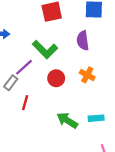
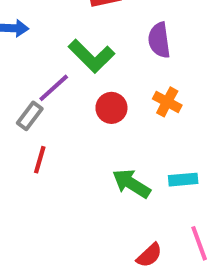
red line: (25, 103) -> (40, 160), moved

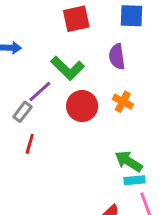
red circle: (111, 108) -> (82, 106), size x1.4
cyan rectangle: (183, 180) -> (134, 180), moved
green arrow: (131, 184) -> (129, 161), moved

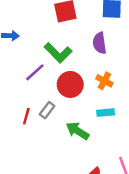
gray rectangle: (22, 112) -> (47, 110), moved
green arrow: (129, 161) -> (78, 131), moved
cyan rectangle: (134, 180) -> (106, 113), moved

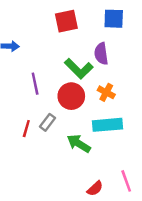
green L-shape: (58, 53) -> (79, 69), moved
purple line: (35, 72) -> (35, 84), turned -60
cyan rectangle: (106, 113) -> (107, 125), size x1.6

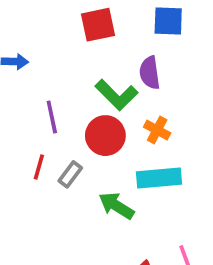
red line: (26, 129) -> (39, 167), moved

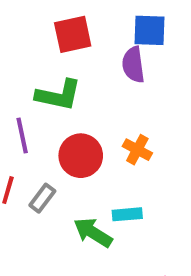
purple semicircle: (150, 73) -> (133, 65), moved
green L-shape: (116, 95) -> (58, 95), moved, turned -33
cyan rectangle: (159, 178) -> (127, 214), moved, size x0.6

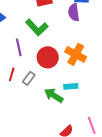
green L-shape: (58, 95) -> (37, 27), turned 35
orange cross: (137, 150) -> (76, 54), size x1.5

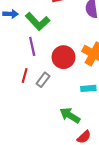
green L-shape: (37, 27) -> (38, 22), moved
green arrow: (54, 95) -> (70, 115), moved

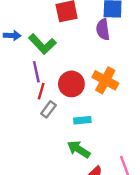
red line: (25, 75) -> (41, 91), moved
cyan rectangle: (88, 88) -> (82, 120), moved

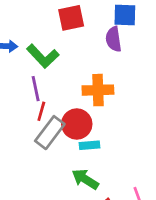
orange cross: (105, 80) -> (98, 90), moved, turned -30
red circle: (71, 84) -> (77, 124), moved
gray rectangle: (48, 109) -> (50, 133), size x1.6

